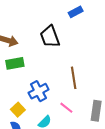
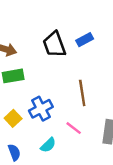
blue rectangle: (76, 12) -> (85, 40), moved
yellow square: (18, 110) -> (13, 118), moved

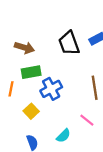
blue cross: (41, 109) -> (51, 89), moved

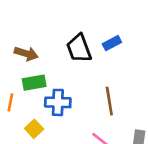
blue cross: (51, 89) -> (58, 102), turned 30

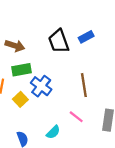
blue cross: (58, 102) -> (41, 86), turned 35
yellow square: (34, 129) -> (20, 99), moved

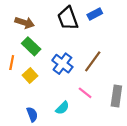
green rectangle: (21, 70) -> (31, 46), turned 54
brown line: (84, 85) -> (93, 61), turned 45
blue cross: (41, 86) -> (62, 64), moved

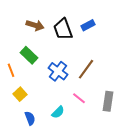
brown arrow: (25, 23) -> (35, 25), moved
orange line: (12, 63) -> (11, 70), turned -32
yellow square: (30, 76) -> (20, 94), moved

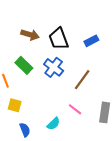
blue rectangle: (88, 25) -> (91, 41), moved
blue cross: (58, 71) -> (54, 67), moved
yellow square: (20, 94) -> (15, 105), turned -32

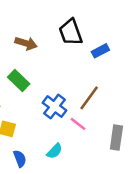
black trapezoid: (59, 39) -> (71, 32), moved
blue cross: (54, 67) -> (55, 107), moved
pink line: (75, 109) -> (78, 124), moved

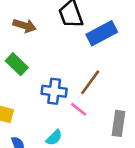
blue rectangle: (100, 51) -> (102, 33), size x1.6
blue cross: (55, 107) -> (54, 91), turned -30

